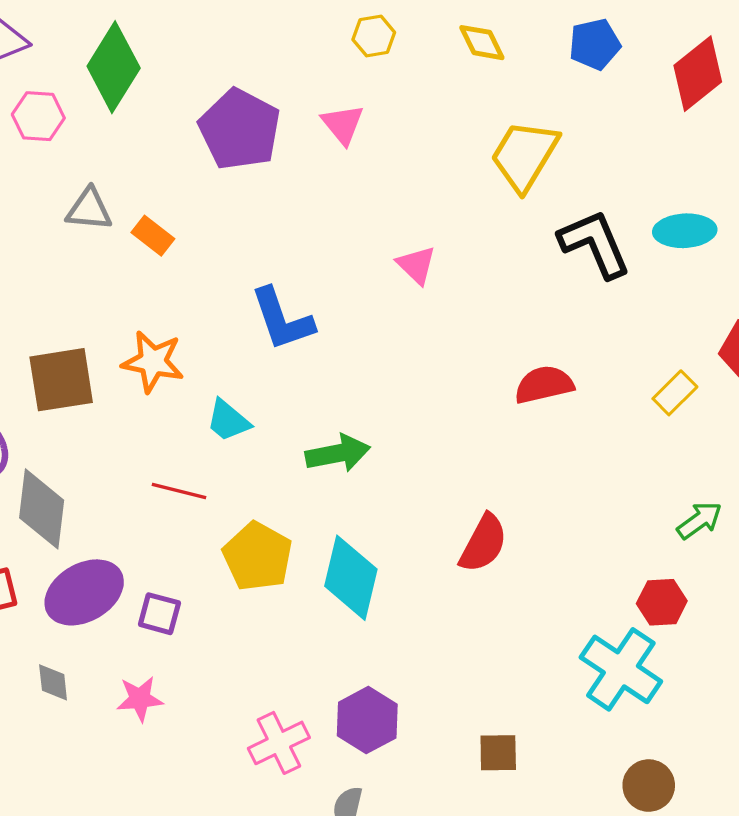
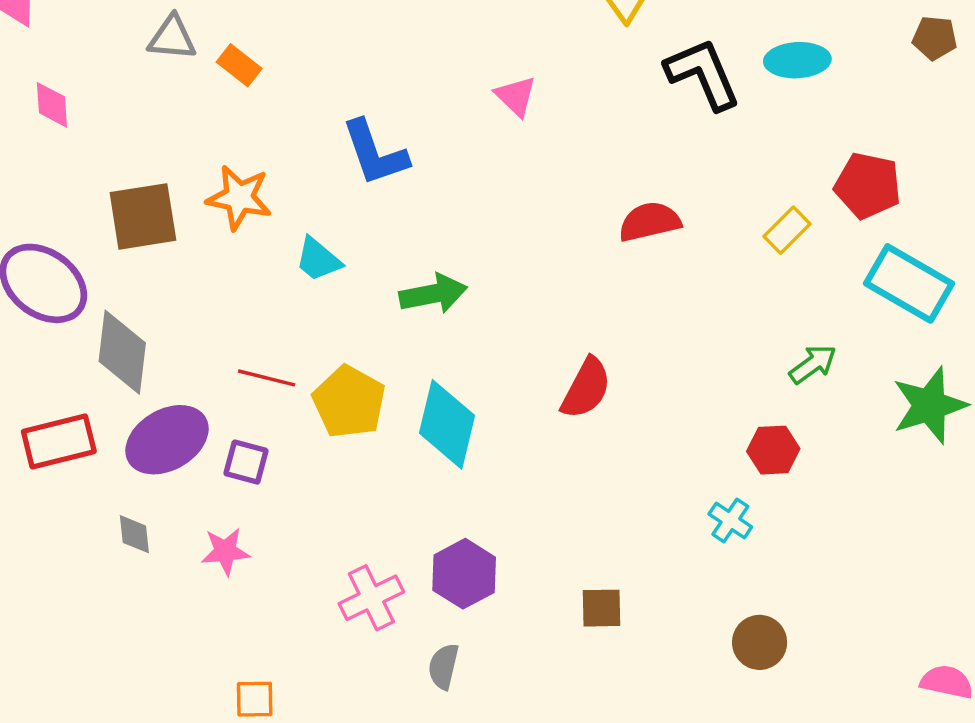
red line: (179, 491) -> (267, 378), moved
cyan cross: (621, 669) -> (730, 520), size x0.5

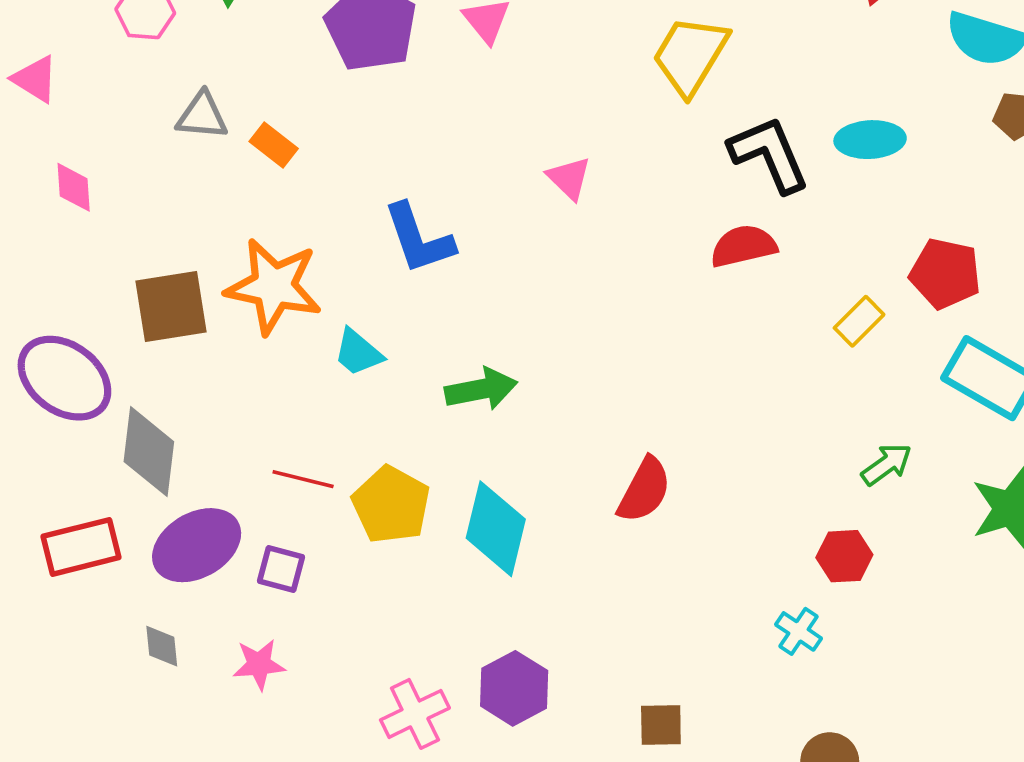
orange star: (239, 198) -> (274, 286), size x1.4
red semicircle: (650, 222) -> (743, 246), moved

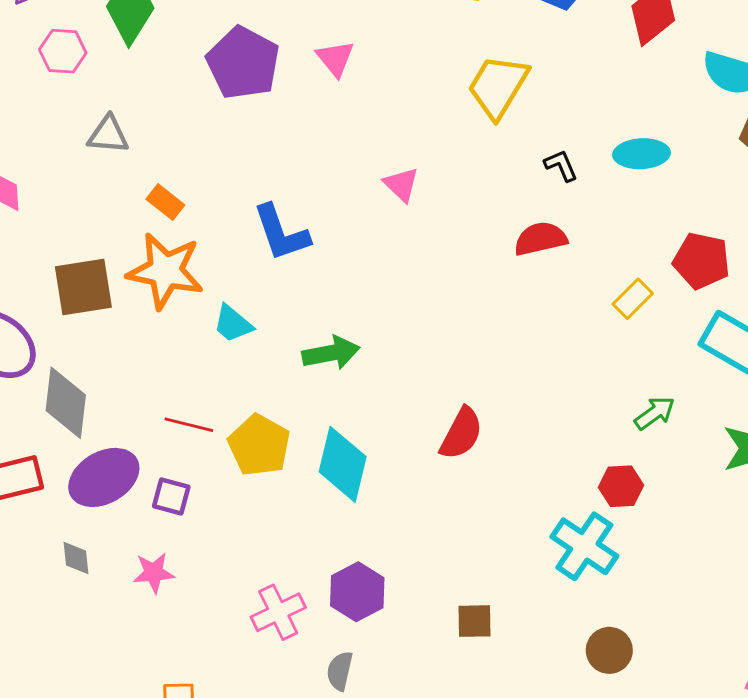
orange rectangle: (274, 145) -> (165, 202), moved
black L-shape: (769, 154) -> (561, 165), size x0.5
cyan cross: (799, 631) -> (584, 546), size x1.8

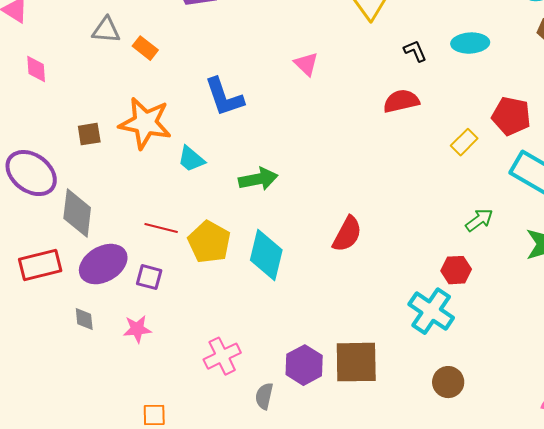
orange rectangle: (165, 202) -> (145, 48), moved
brown square: (83, 287) -> (89, 134), size x0.6
purple hexagon: (357, 592) -> (304, 365), moved
brown square: (474, 621) -> (356, 362), size x1.8

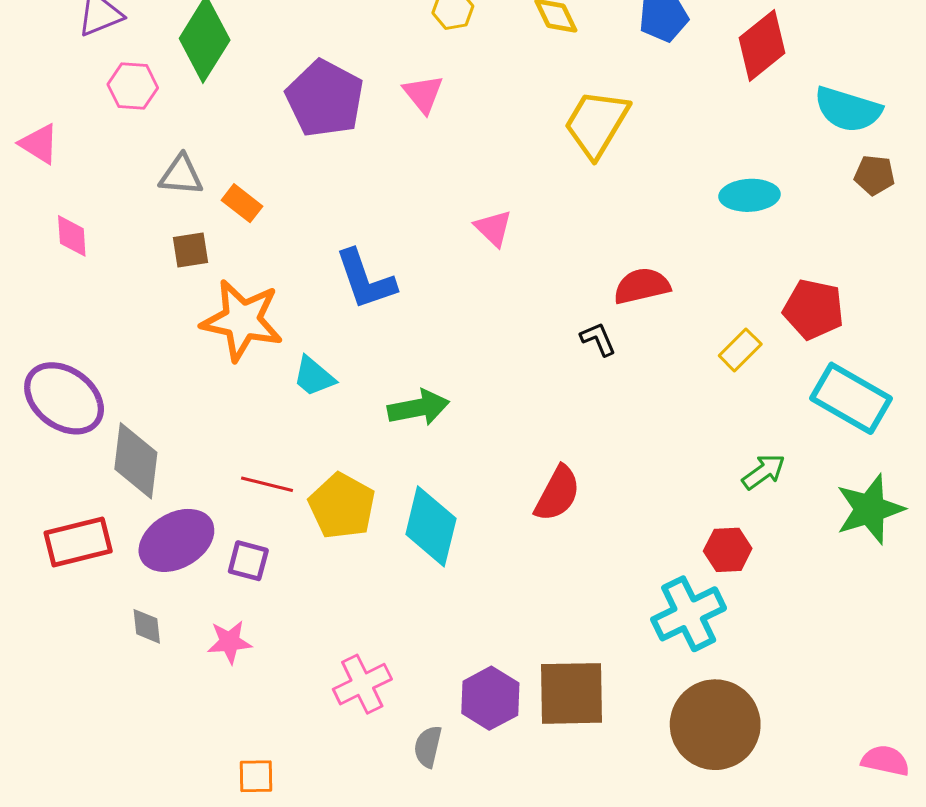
black L-shape: (415, 51) -> (598, 339), moved
brown square: (89, 134) -> (191, 250), moved
cyan cross: (431, 311) -> (689, 614), turned 30
brown circle: (448, 382) -> (715, 725), size x1.8

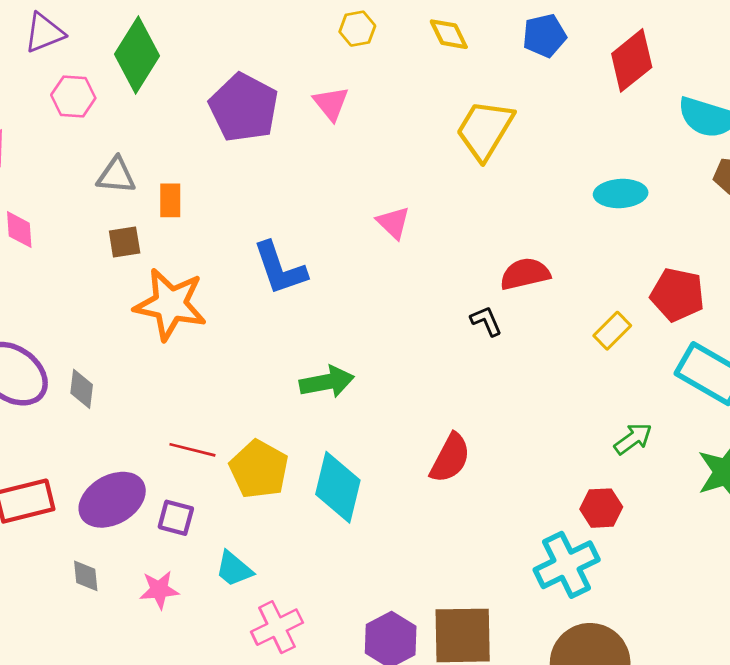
orange rectangle: (242, 203) -> (170, 200), turned 52
cyan trapezoid: (314, 376) -> (234, 569), moved
gray diamond: (136, 461) -> (82, 389), moved, size x0.6

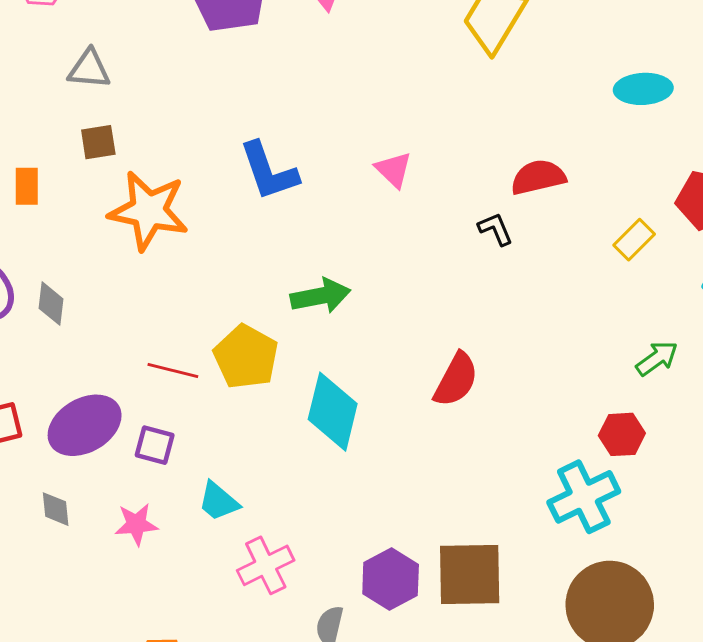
orange rectangle: (170, 200) -> (27, 186), moved
pink triangle: (393, 223) -> (394, 170), moved
yellow pentagon: (259, 469) -> (246, 357), moved

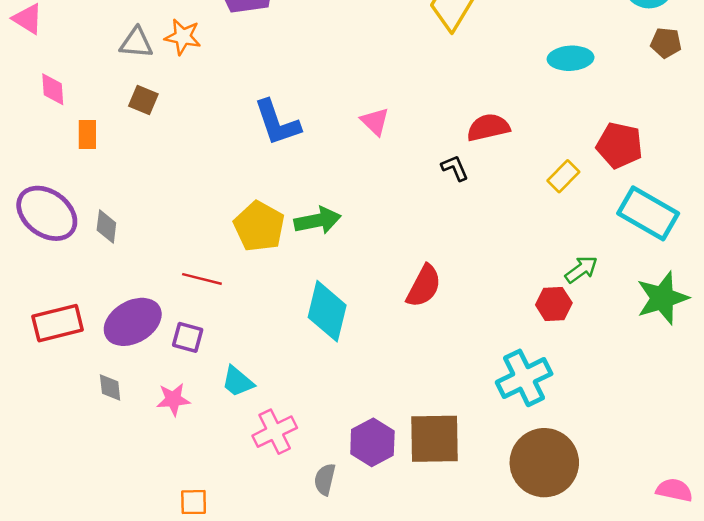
brown square: (98, 142) -> (143, 100), turned 32
orange star: (148, 211) -> (183, 37), moved, size x0.6
yellow pentagon: (246, 357) -> (259, 226), moved
red hexagon: (622, 434) -> (554, 304), moved

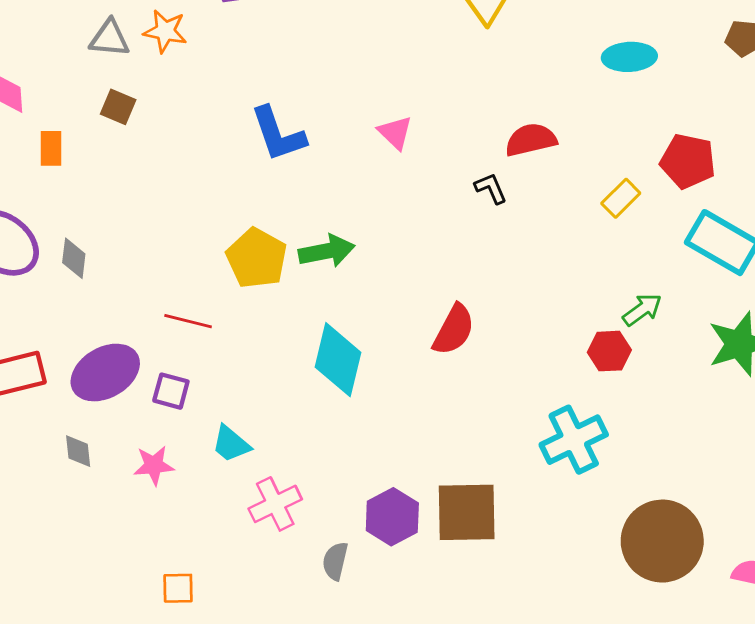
brown circle: (544, 463) -> (662, 541), moved

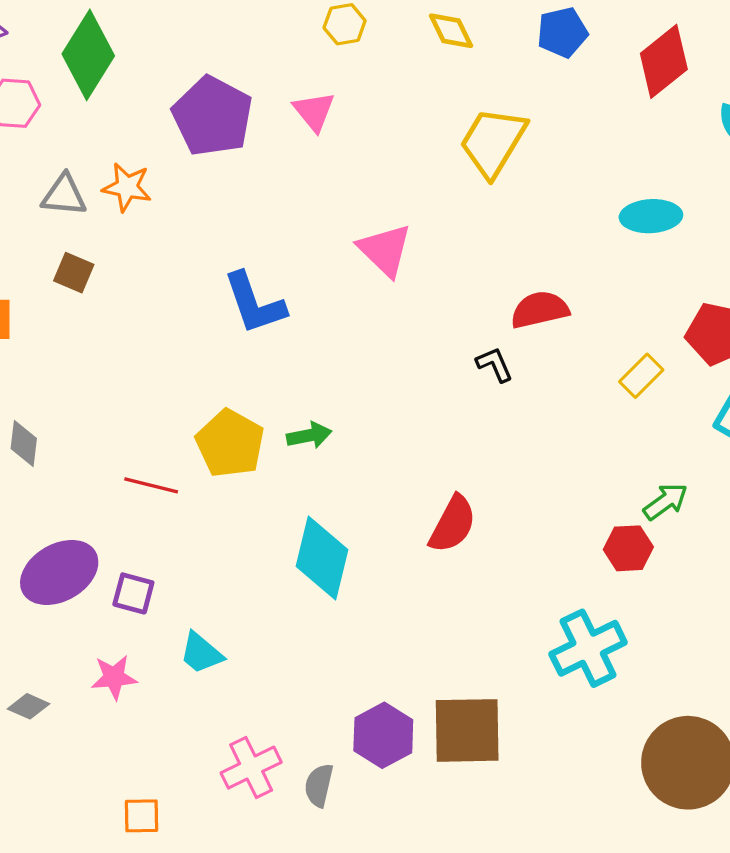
pink triangle: (395, 133) -> (385, 250), moved, size x1.4
green arrow: (327, 251) -> (309, 435), size x0.7
red line: (188, 321) -> (151, 485), moved
gray diamond: (78, 451) -> (29, 706), moved, turned -60
pink cross: (275, 504) -> (251, 768), moved

